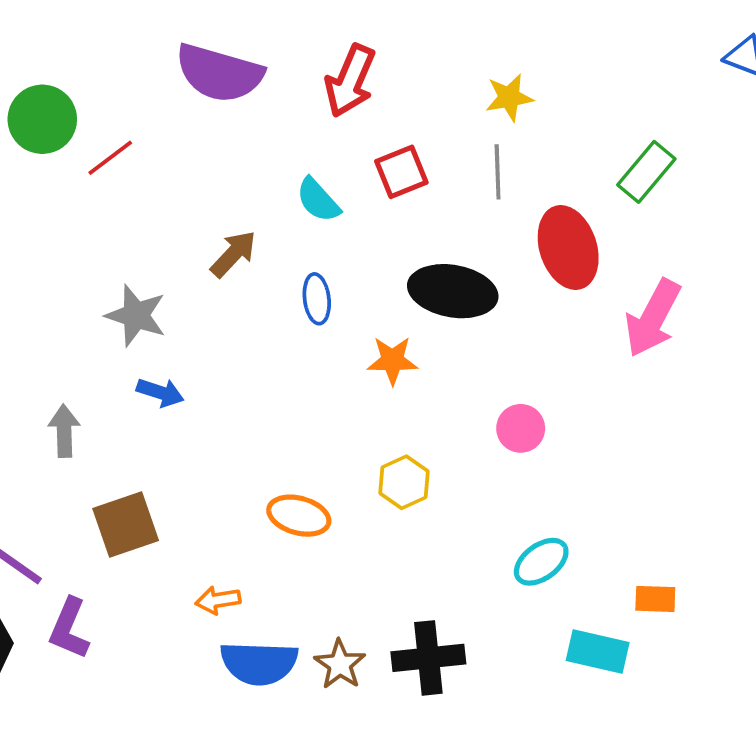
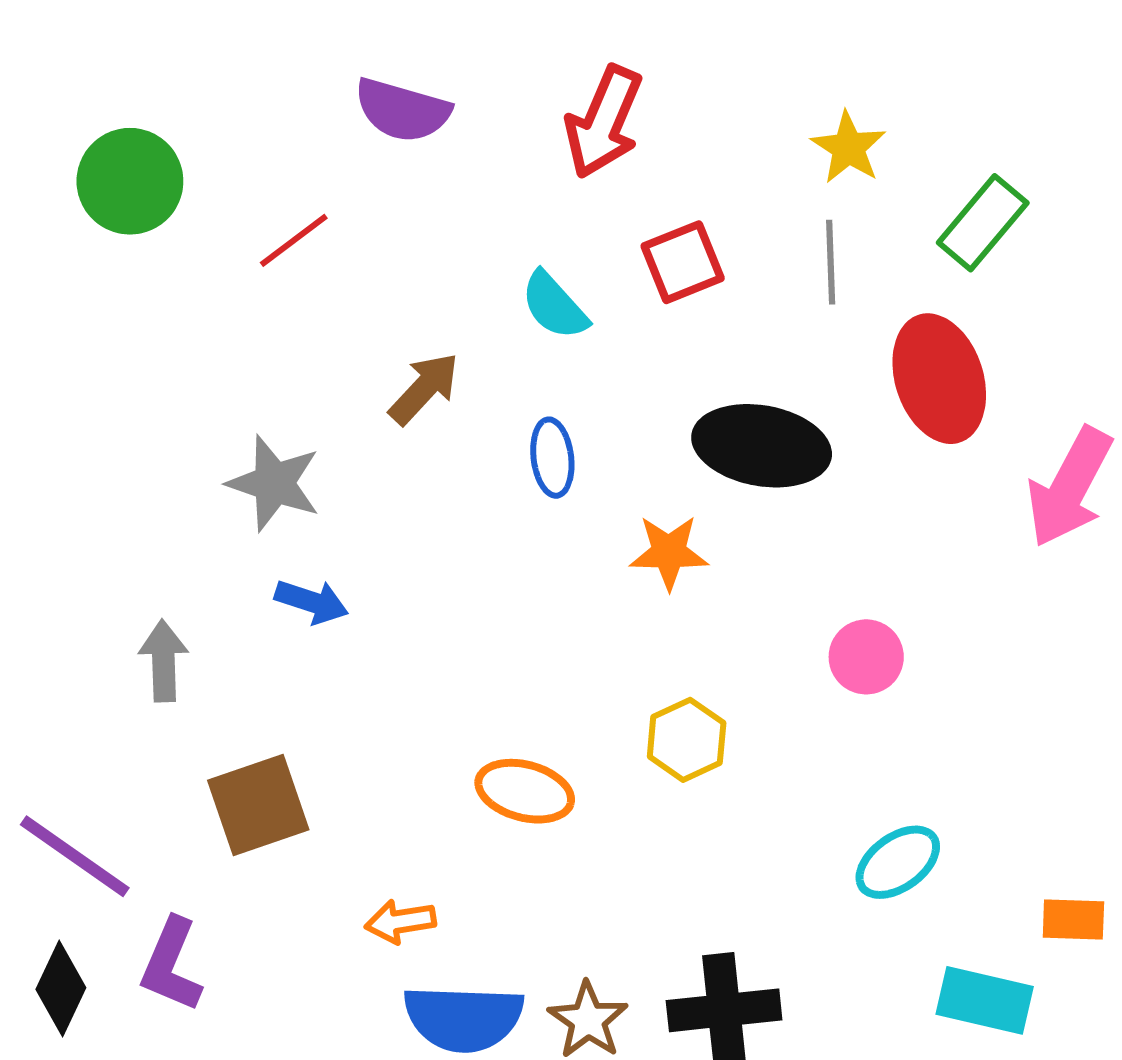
purple semicircle: (219, 73) -> (402, 110), size x0.7
yellow star: (509, 97) -> (848, 148), turned -30
red line: (110, 158) -> (294, 240), moved
green rectangle: (646, 172) -> (983, 223), moved

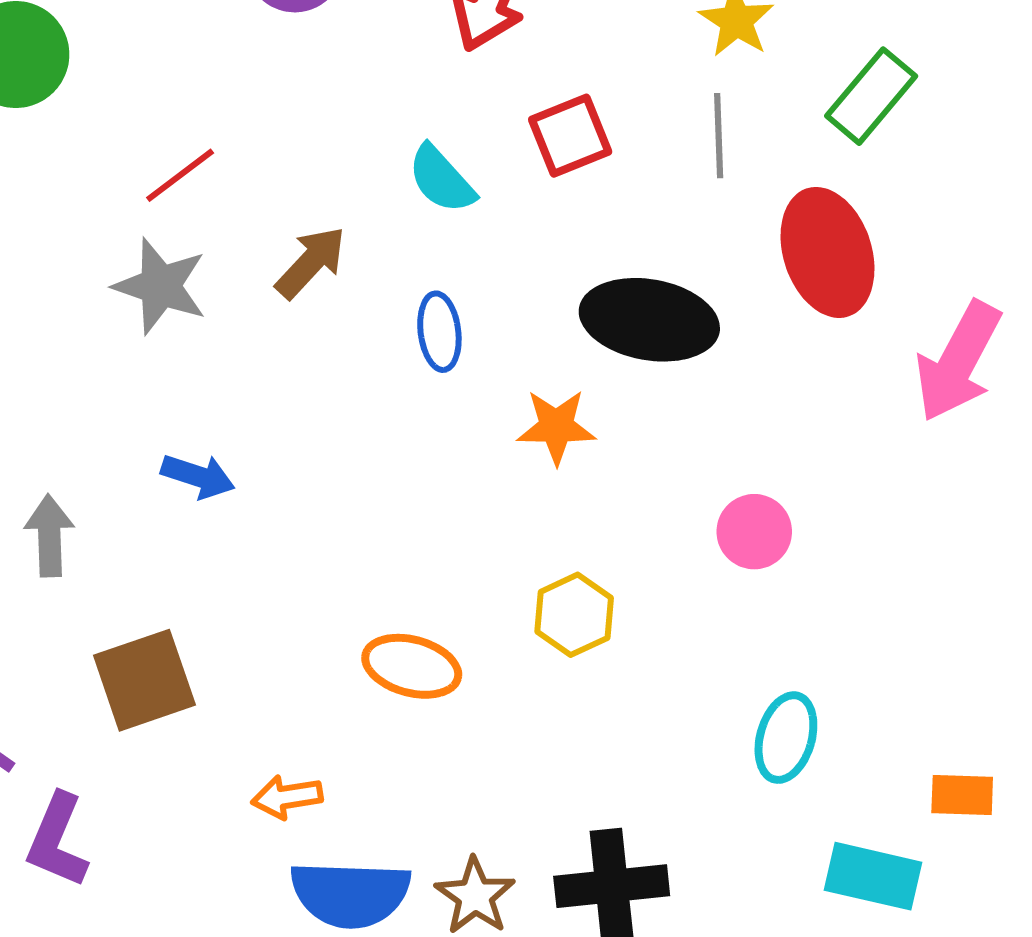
red line: (294, 240) -> (180, 175), moved
gray star: (274, 483) -> (160, 286), moved
cyan ellipse: (898, 862) -> (786, 738), turned -38

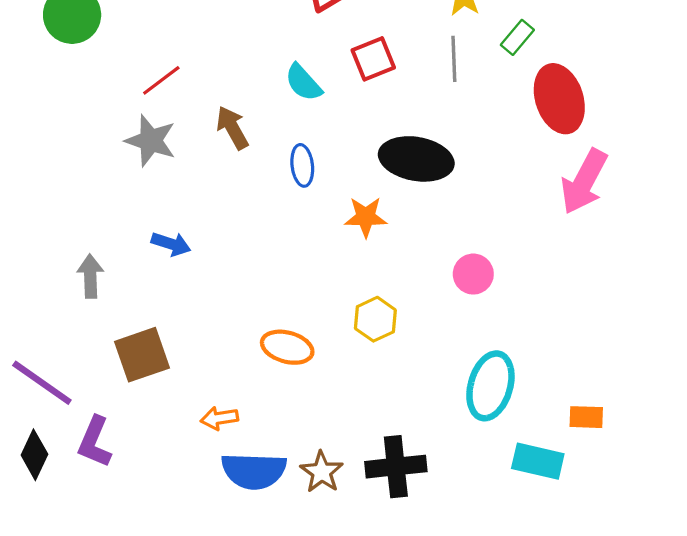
green rectangle: (871, 96) -> (517, 37), moved, size x0.7
red ellipse: (828, 252) -> (559, 99), moved
brown arrow: (311, 262) -> (232, 128), turned -72
cyan ellipse: (786, 738) -> (490, 386), size x1.4

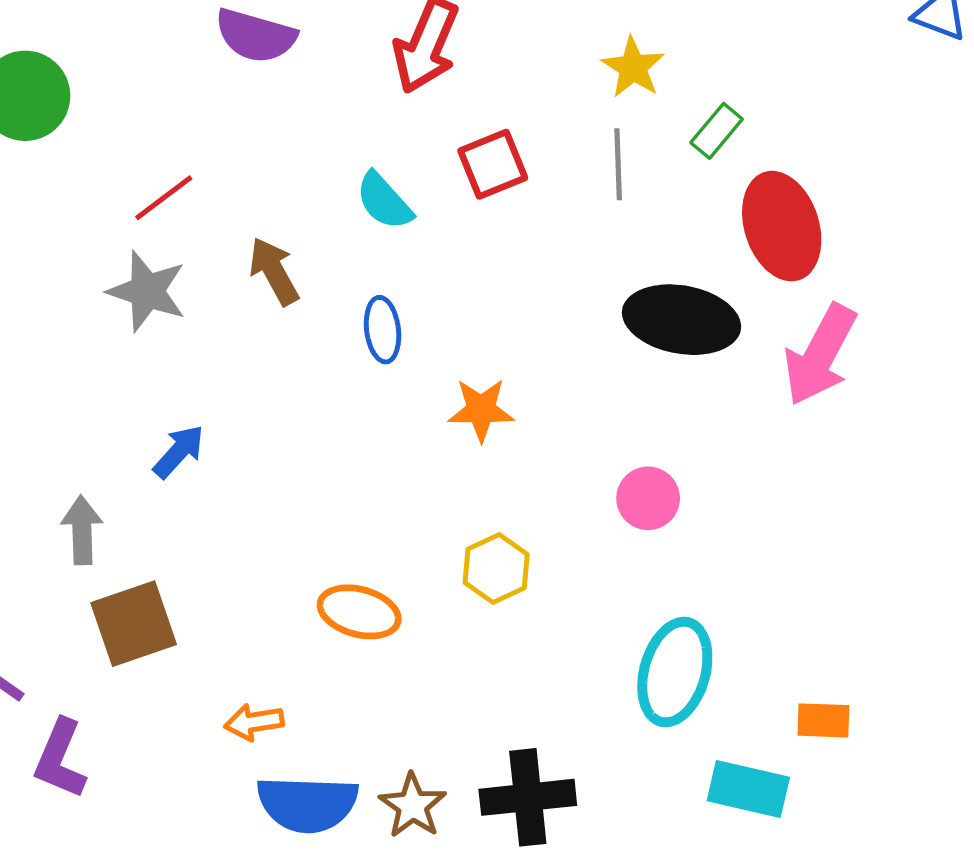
black ellipse: (416, 159) -> (681, 320), moved
blue arrow: (171, 244) -> (179, 452), turned -66
gray arrow: (90, 276) -> (82, 530), moved

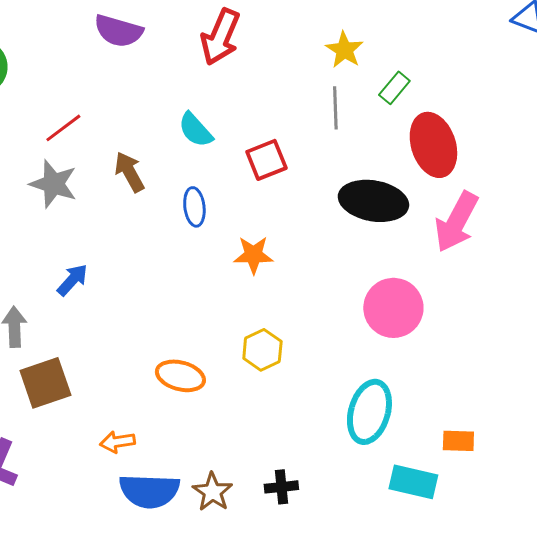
red square: (493, 164) -> (266, 160), moved
pink circle: (648, 498) -> (393, 308), moved, size x1.6
black cross: (528, 797) -> (281, 487), size x0.6

